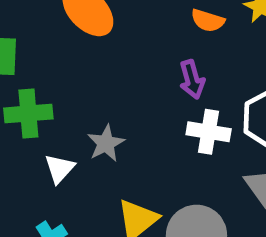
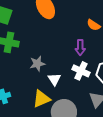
white triangle: (60, 169) -> (54, 79), moved, turned -32

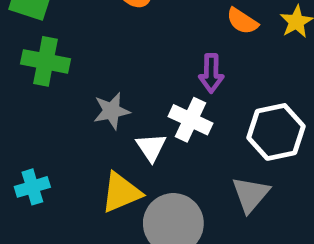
white cross: (81, 71) -> (190, 120), moved

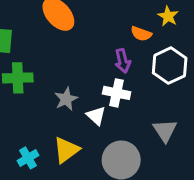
orange semicircle: (242, 21) -> (141, 34), moved
white hexagon: (276, 132) -> (170, 66), moved
yellow triangle: (121, 192) -> (66, 150), moved

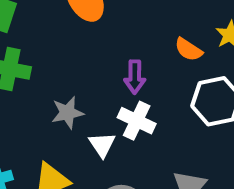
purple arrow: (123, 61) -> (135, 77), moved

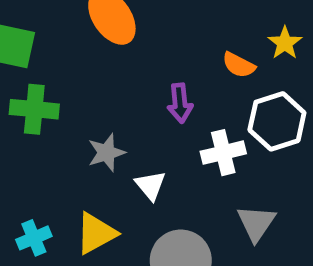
white cross: (137, 121) -> (223, 153), moved, turned -33

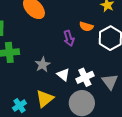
orange semicircle: (239, 65) -> (86, 27), moved
white cross: (223, 153) -> (85, 77), moved

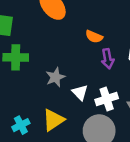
orange semicircle: (86, 27) -> (94, 37), moved
purple arrow: (69, 38) -> (108, 59), moved

